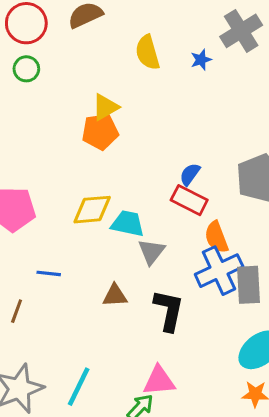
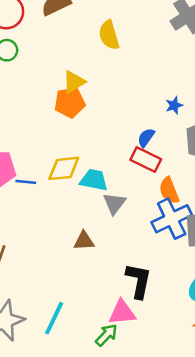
blue star: (201, 60) -> (174, 105), moved
blue line: (49, 273) -> (26, 182), moved
black L-shape: (169, 310) -> (139, 281), moved

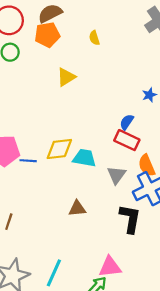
yellow semicircle: (109, 35) -> (94, 38), size x0.6
orange pentagon: (70, 103) -> (47, 35), moved
gray triangle: (114, 203) -> (116, 175), moved
black L-shape: (139, 281) -> (130, 219), moved

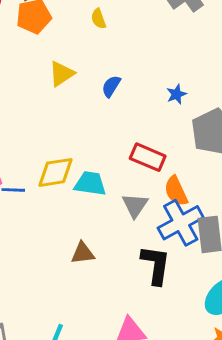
blue semicircle: (127, 122) -> (111, 86), moved

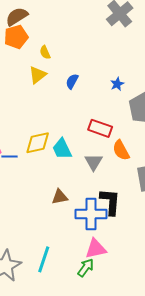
yellow semicircle: (98, 19) -> (45, 52), moved
cyan trapezoid: (90, 184) -> (62, 149), turned -120
blue cross: (181, 223) -> (91, 214), moved, turned 32

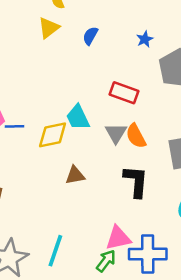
yellow diamond: (38, 143) -> (53, 135), moved
orange semicircle: (121, 150) -> (136, 136), moved
blue cross: (91, 214) -> (148, 254), moved

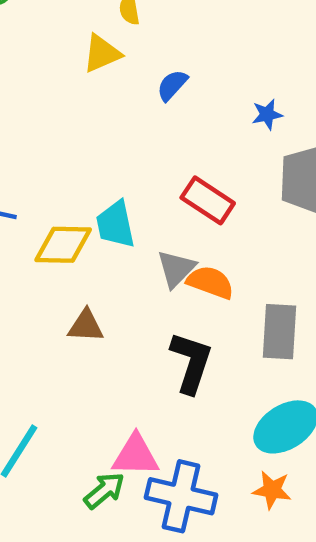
orange semicircle: (136, 136) -> (210, 282), turned 125

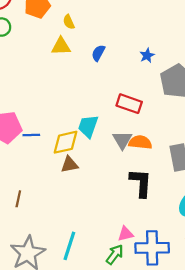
yellow triangle: (102, 53) -> (61, 46), turned 36
cyan trapezoid: (115, 224) -> (88, 126), turned 45
brown triangle: (86, 326) -> (69, 165), moved
pink triangle: (136, 455) -> (125, 234), size x0.7

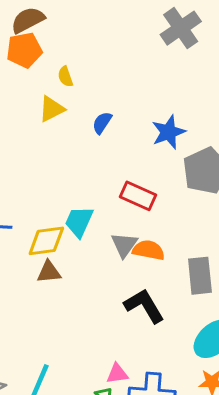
yellow triangle: (61, 46) -> (52, 109), turned -30
blue star: (147, 55) -> (168, 132), size x1.6
black L-shape: (141, 183) -> (144, 306), turned -40

